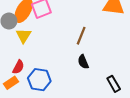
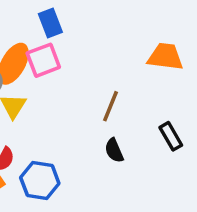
black rectangle: (114, 84) -> (171, 136), moved

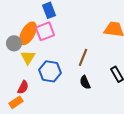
blue hexagon: (40, 180) -> (50, 71), moved

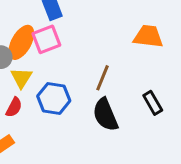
black semicircle: (85, 82) -> (105, 115), size x1.6
red semicircle: (23, 87) -> (14, 107), moved

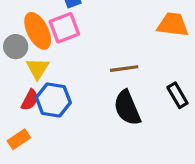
orange ellipse: (21, 42) -> (38, 31), turned -56
brown line: (102, 78) -> (124, 69), turned 60
blue hexagon: (54, 98) -> (53, 100), moved

